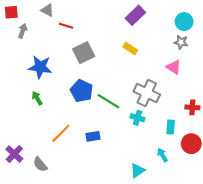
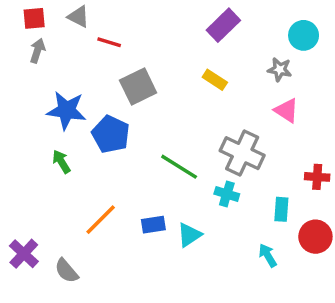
red square: (11, 12) -> (34, 18), moved
gray star: (181, 42) -> (280, 69), moved
blue pentagon: (82, 91) -> (111, 134), moved
cyan triangle: (137, 171) -> (189, 235), moved

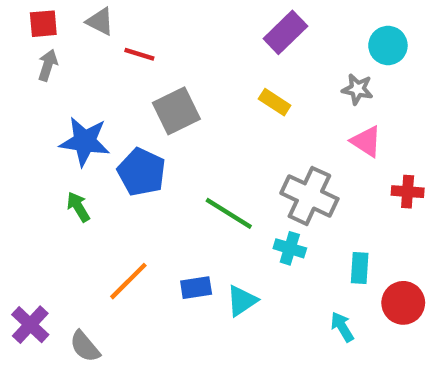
red cross: (317, 177) -> (408, 192), moved

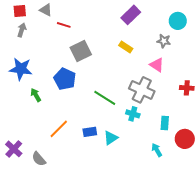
blue star: (85, 141) -> (21, 69), moved
pink triangle: (366, 141) -> (157, 65), moved

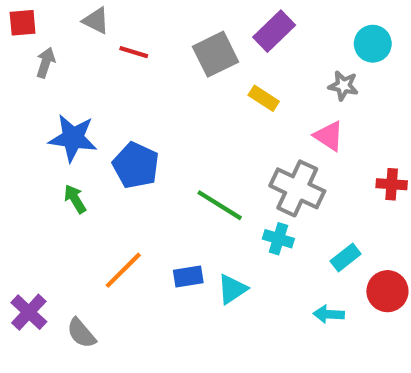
red square: (20, 11) -> (23, 23), moved
gray square: (81, 51) -> (215, 54), moved
blue star: (21, 69) -> (73, 138), moved
cyan rectangle: (165, 123) -> (346, 258), turned 48
cyan arrow: (157, 150) -> (329, 314), turned -56

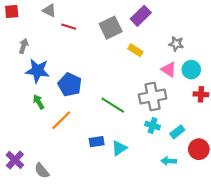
cyan circle: (373, 44) -> (191, 70), moved
gray arrow: (46, 63) -> (24, 46), moved
gray cross: (297, 188) -> (153, 96), turned -36
cyan cross: (278, 239) -> (153, 126), moved
orange line: (123, 270) -> (61, 120), moved

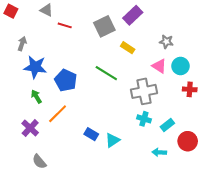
red square: (12, 12) -> (11, 11), turned 32
green line: (113, 105) -> (106, 73), moved
blue rectangle: (97, 142) -> (91, 134), turned 40
purple cross: (15, 160) -> (30, 128), moved

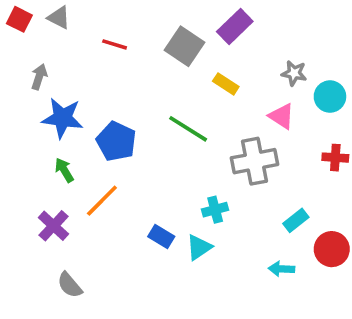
gray triangle: (46, 10) -> (59, 18), moved
gray square: (104, 26) -> (185, 46), turned -30
cyan circle: (181, 66) -> (330, 97), moved
cyan cross: (144, 119) -> (215, 210), moved, turned -32

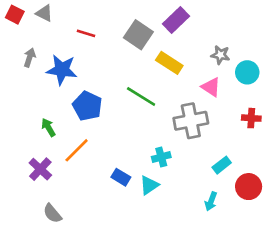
yellow rectangle: (226, 84) -> (169, 63), size x1.4
blue star: (62, 118) -> (62, 70), moved
cyan arrow: (281, 269) -> (211, 201), turned -72

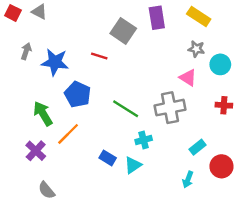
purple rectangle: (176, 20) -> (157, 18), turned -55
red line: (86, 33) -> (99, 56), moved
yellow rectangle: (169, 63) -> (199, 17), moved
green line: (141, 97) -> (126, 109), moved
green arrow: (48, 127) -> (43, 114), size x1.5

